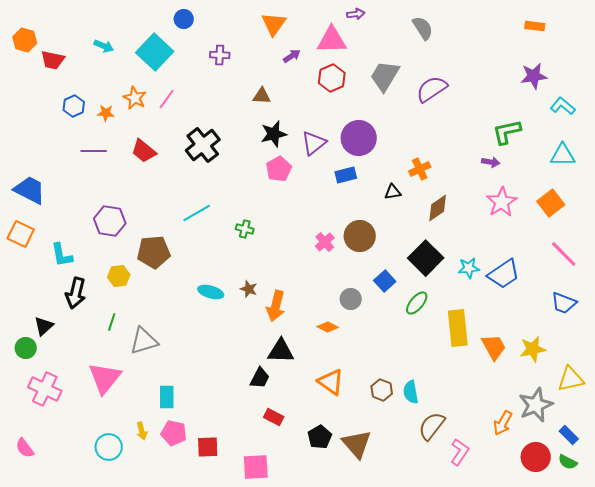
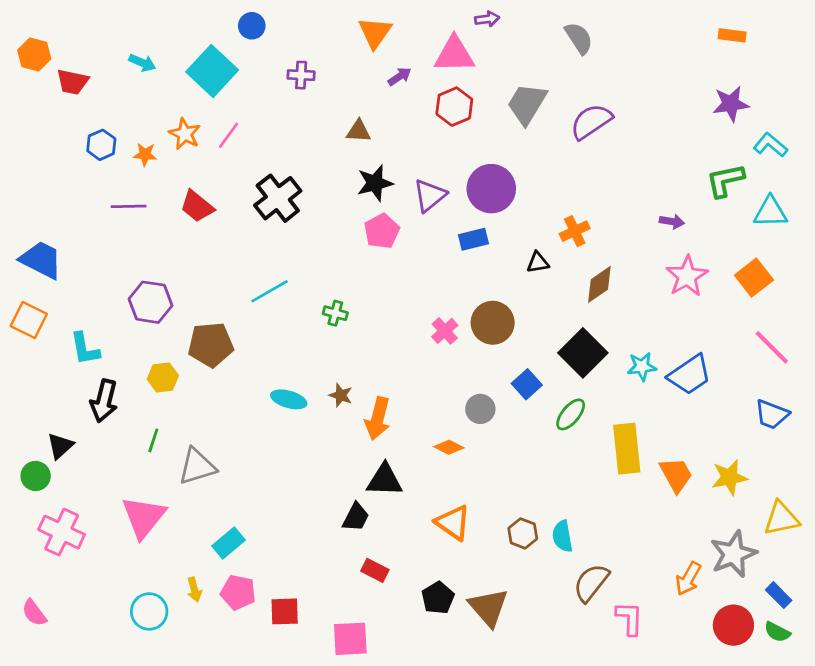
green L-shape: (507, 132) -> (725, 180), moved
cyan rectangle: (167, 397) -> (229, 543), turned 50
pink L-shape: (460, 452) -> (629, 618), turned -32

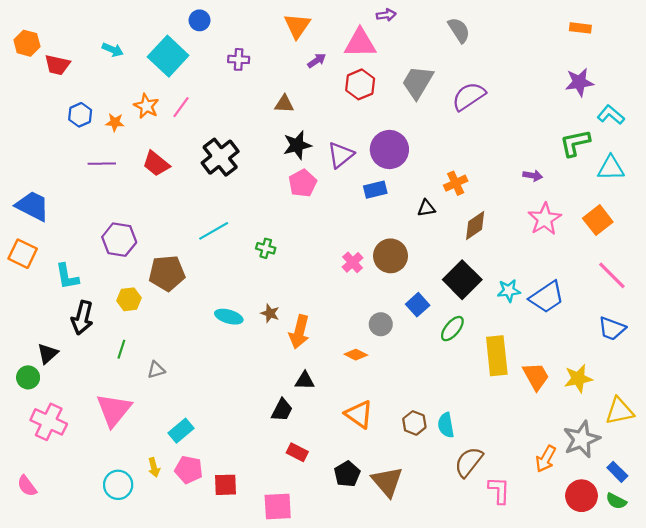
gray triangle: (197, 466) -> (156, 370), size x0.6
black triangle: (385, 480) -> (305, 381), size x0.7

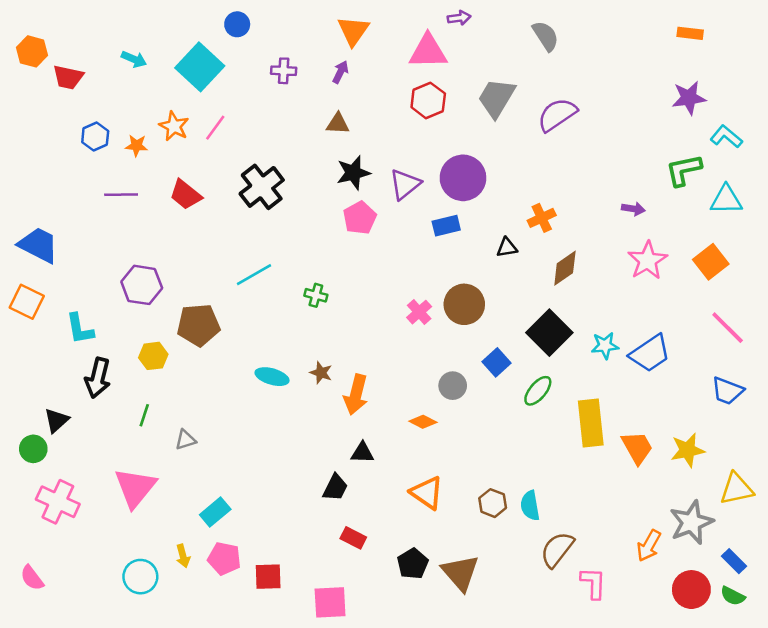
purple arrow: (317, 61) -> (340, 72), moved, turned -30

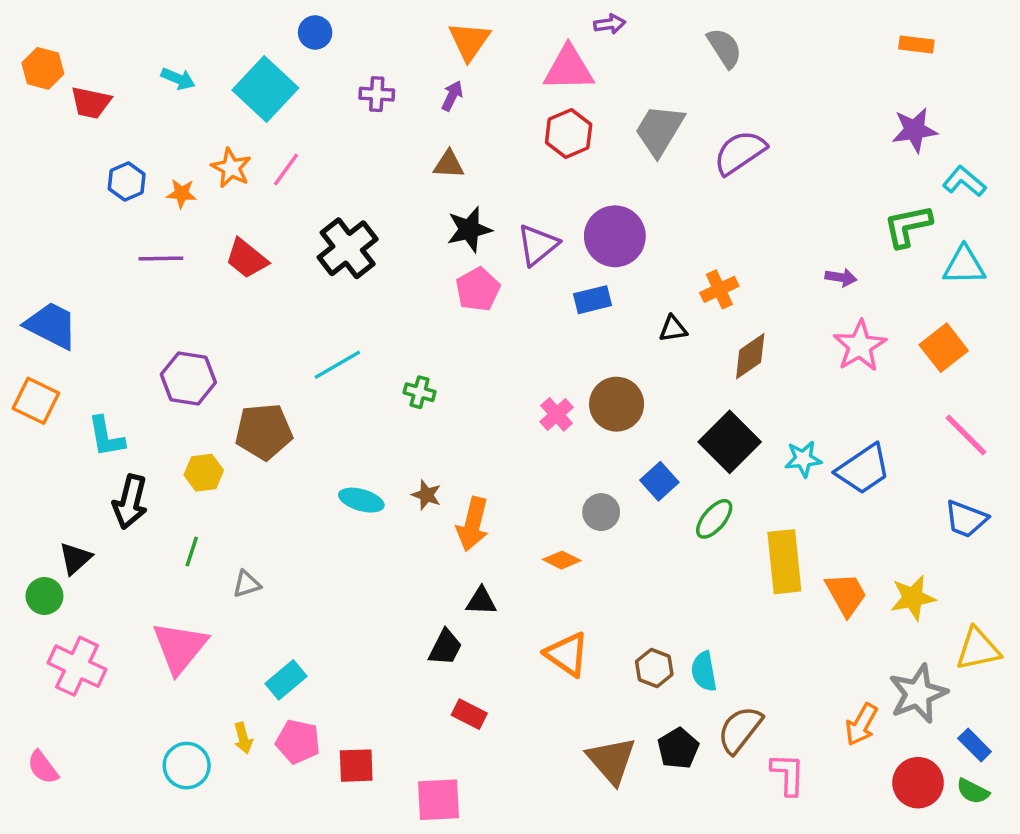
black pentagon: (413, 564) -> (678, 748), moved

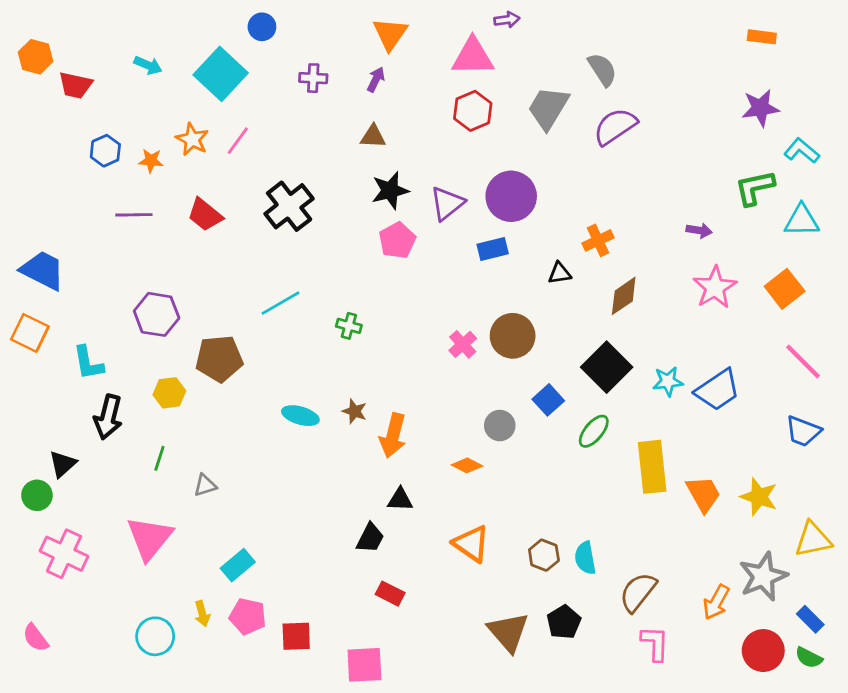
gray semicircle: (724, 48) -> (602, 70), moved
yellow star: (913, 598) -> (759, 497), turned 30
brown semicircle: (740, 730) -> (638, 592), moved

